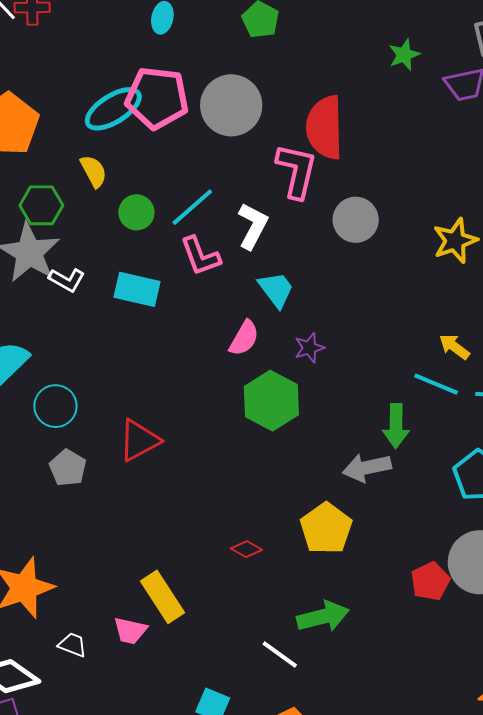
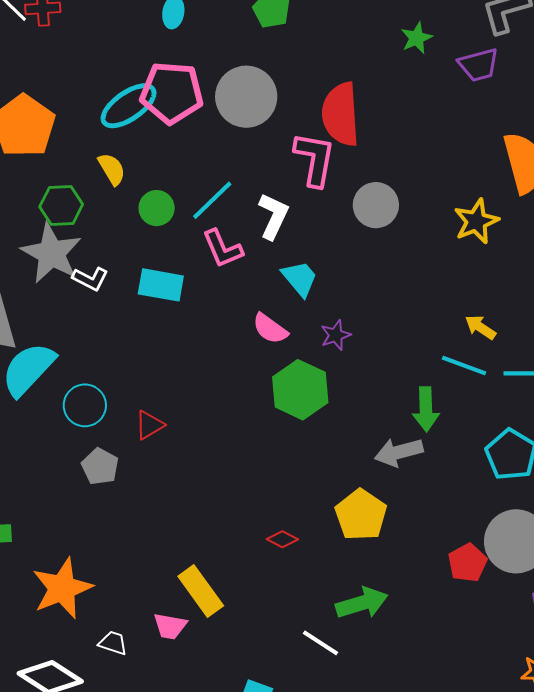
pink semicircle: (244, 338) -> (270, 329), turned 99
red triangle: (139, 440) -> (149, 425), moved, size x0.7

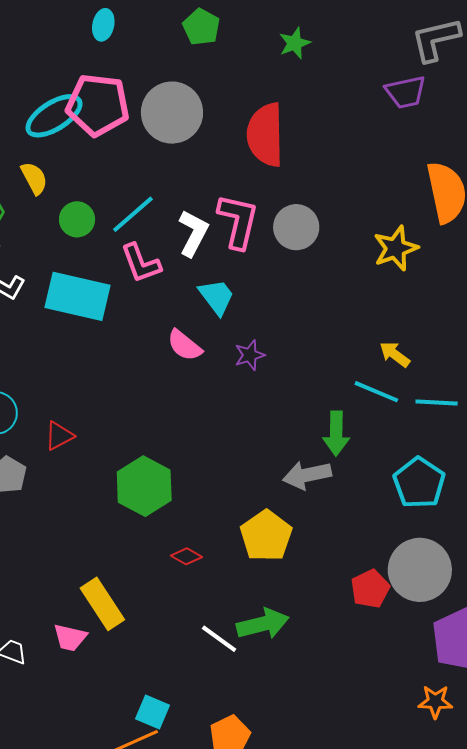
green star: (417, 38) -> (295, 43), moved
pink L-shape: (315, 159) -> (238, 221), moved
cyan rectangle: (161, 285) -> (78, 296), size x1.4
green hexagon: (300, 390) -> (144, 486), moved
white line: (321, 643) -> (219, 639), moved

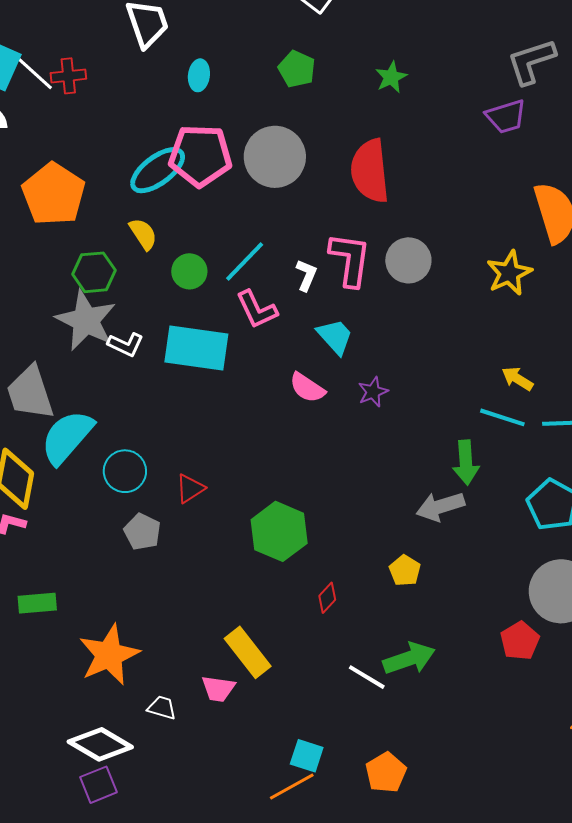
white L-shape: (193, 233) -> (306, 275), size x0.7
yellow pentagon: (266, 536) -> (405, 570), size x0.6
red diamond: (187, 556) -> (327, 598), turned -72
red pentagon: (370, 589) -> (520, 641), moved

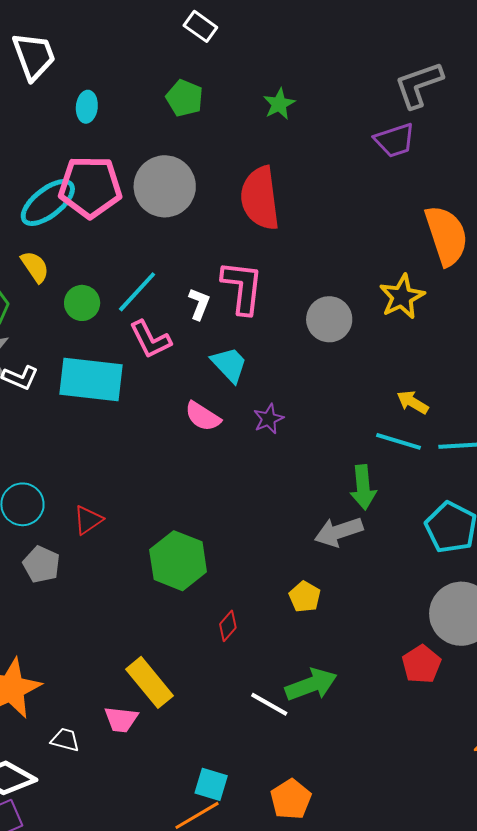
gray circle: (408, 260) -> (329, 319), moved

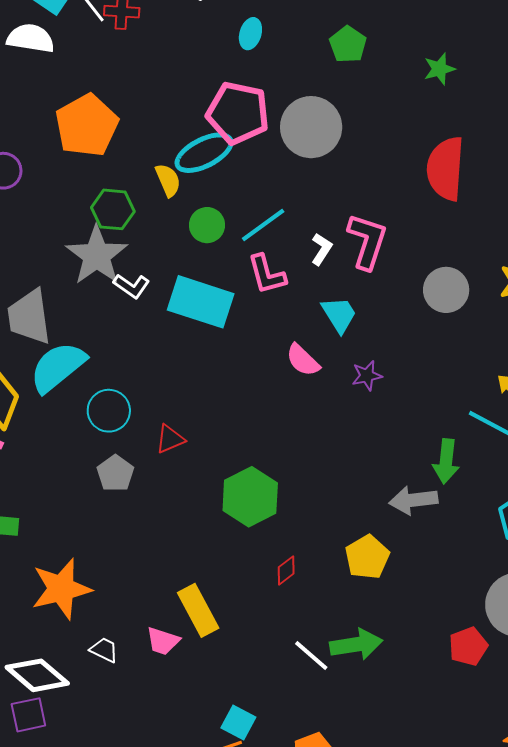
red semicircle: (260, 198) -> (446, 169), moved
cyan ellipse: (48, 203) -> (204, 153), moved
yellow pentagon: (305, 597) -> (367, 557), size x1.4

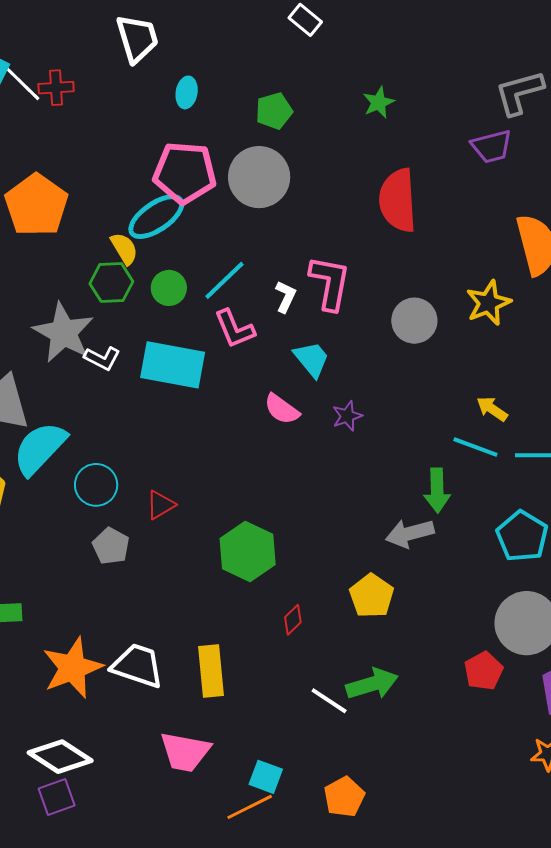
green pentagon: (348, 44) -> (274, 111), moved, turned 30
green hexagon: (113, 209) -> (111, 283), moved
yellow rectangle: (198, 610) -> (211, 671), turned 30
pink trapezoid: (163, 641) -> (185, 752), moved, size x1.5
white trapezoid: (104, 650) -> (138, 666), moved, size x1.8

